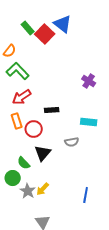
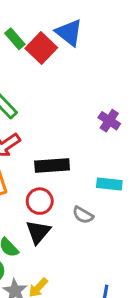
black rectangle: (52, 110) -> (52, 166), size x1.5
red circle: (34, 129) -> (40, 201), moved
gray semicircle: (72, 142) -> (83, 215), turned 40

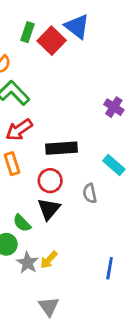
green rectangle: (15, 39) -> (28, 32), turned 60
cyan rectangle: (109, 184) -> (114, 165), turned 35
gray semicircle: (83, 215) -> (90, 193), turned 48

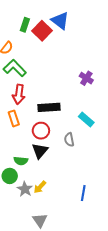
red arrow: (19, 130) -> (19, 94), turned -48
green semicircle: (22, 223) -> (21, 161), turned -40

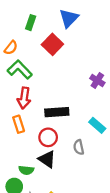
blue triangle: (60, 21) -> (69, 18), turned 36
red square: (42, 31) -> (52, 44), moved
black triangle: (40, 151) -> (47, 159), turned -36

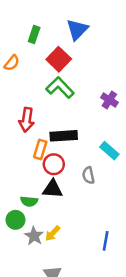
green L-shape: (20, 70) -> (60, 88), moved
orange rectangle: (19, 124) -> (40, 149), moved, turned 35
black triangle: (47, 159) -> (53, 189), turned -30

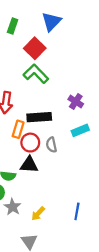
purple cross: (109, 100) -> (76, 102), moved
cyan rectangle: (109, 151) -> (80, 130), turned -63
gray semicircle: (88, 175) -> (51, 145), moved
yellow arrow: (53, 233) -> (38, 214), moved

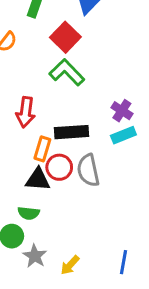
cyan rectangle: (80, 130) -> (123, 135), moved
gray semicircle: (51, 145) -> (88, 170), size x1.5
black triangle: (29, 165) -> (38, 179), moved

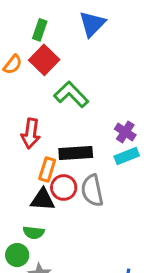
red square: (65, 37) -> (44, 60), moved

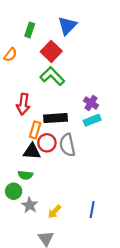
red square: (44, 60) -> (51, 51), moved

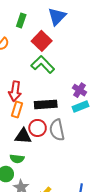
orange rectangle: (35, 130) -> (17, 110), moved

